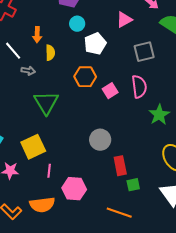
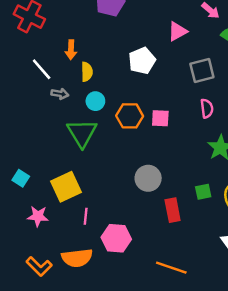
cyan circle: (77, 24) -> (95, 101), moved
orange hexagon: (85, 77) -> (130, 116), moved
pink semicircle: (139, 87) -> (207, 108), moved, size x0.7
pink square: (110, 91) -> (160, 118), turned 35
green square: (133, 185) -> (203, 192), moved

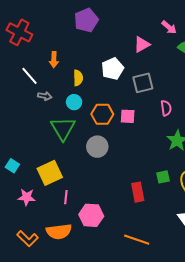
gray square: (202, 71) -> (143, 83), moved
yellow semicircle: (87, 72) -> (78, 78), moved
gray circle: (148, 178) -> (97, 147), moved

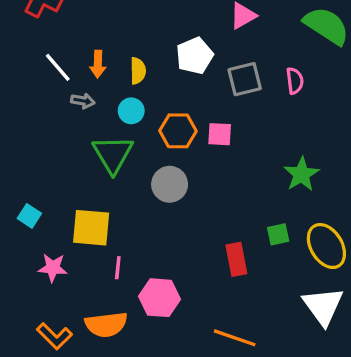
orange arrow: (54, 60) -> (98, 64), moved
pink semicircle: (166, 108) -> (295, 81), moved
yellow square: (50, 173) -> (91, 228), turned 30

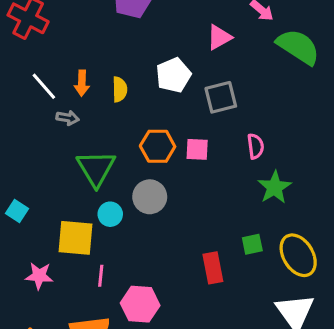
pink semicircle: (295, 81) -> (256, 146), moved
cyan circle: (131, 111) -> (110, 214), moved
cyan square: (29, 216) -> (17, 211), moved

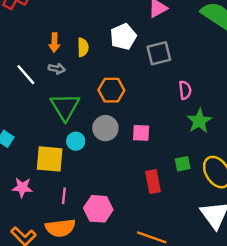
white line: (44, 86) -> (26, 75), moved
gray arrow: (68, 118) -> (57, 69), moved
pink square: (197, 149) -> (141, 133), moved
pink line: (101, 276) -> (64, 196), moved

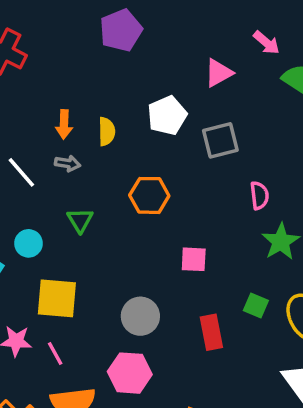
green triangle: (65, 107) -> (80, 220), size x0.6
gray circle: (105, 128) -> (140, 316), moved
cyan circle: (76, 141) -> (29, 243), moved
green square: (183, 164) -> (256, 306), turned 35
pink line: (64, 196) -> (55, 353), moved, turned -35

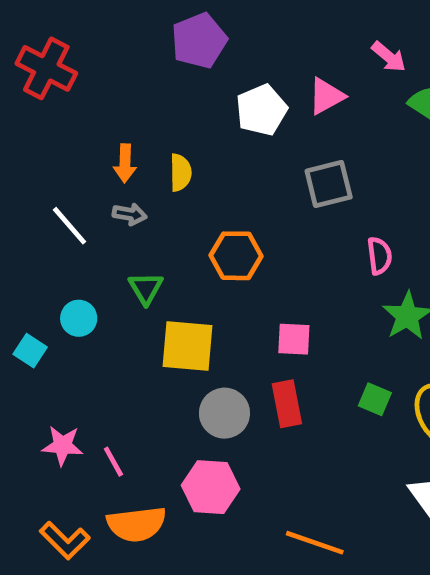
white pentagon: (167, 115) -> (261, 110), moved
yellow square: (57, 298) -> (187, 346), moved
red rectangle: (211, 332) -> (287, 404), moved

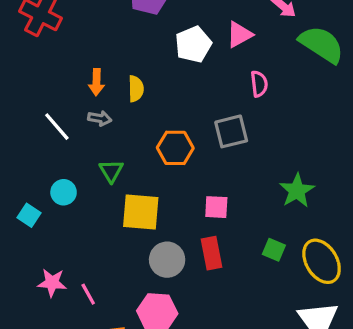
gray square: (329, 184) -> (231, 131), moved
pink semicircle: (379, 256) -> (259, 84), moved

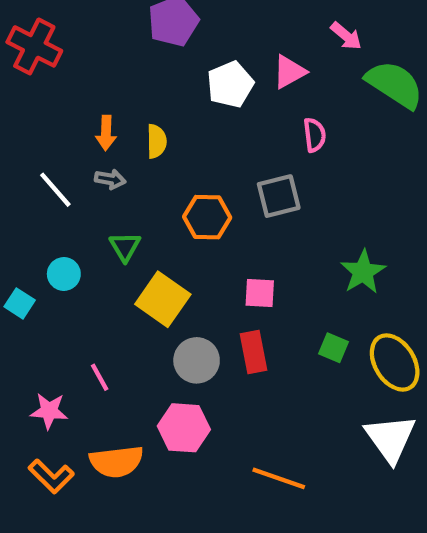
yellow square: (141, 212) -> (163, 299), turned 30
pink star: (52, 283) -> (49, 411), moved
pink line: (88, 294) -> (100, 377), moved

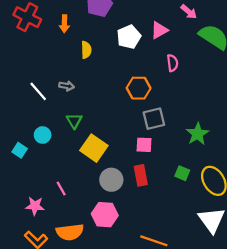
orange arrow: (106, 133) -> (64, 24), moved
yellow semicircle: (157, 141) -> (86, 50), moved
gray square: (279, 196) -> (154, 119), moved
orange hexagon: (207, 217) -> (139, 88), moved

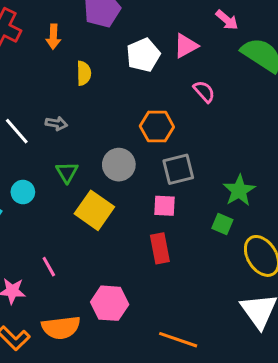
pink semicircle: (172, 63) -> (204, 92), turned -35
green square: (182, 173) -> (222, 224), moved
gray circle: (111, 180) -> (119, 165), moved

